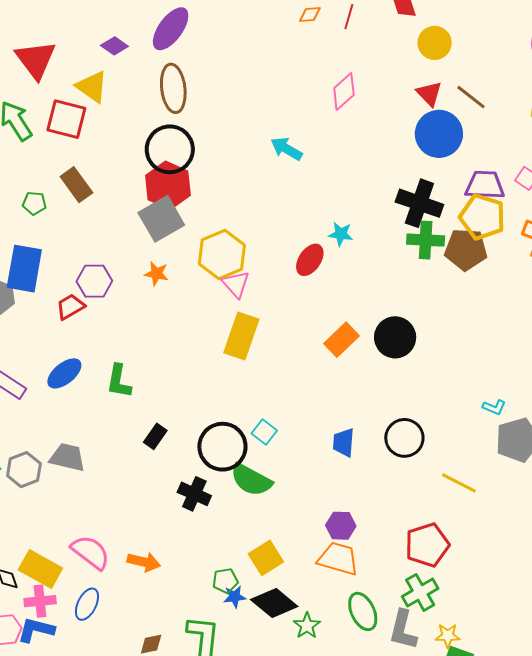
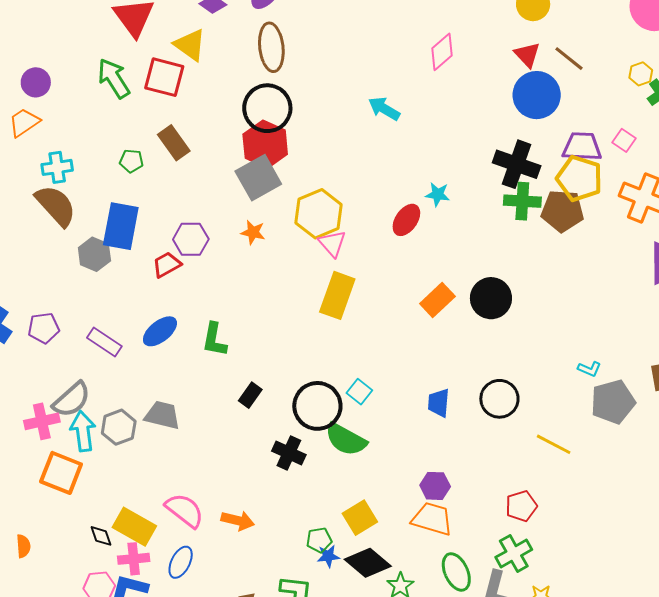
red pentagon: (427, 545) -> (521, 506), size x0.7

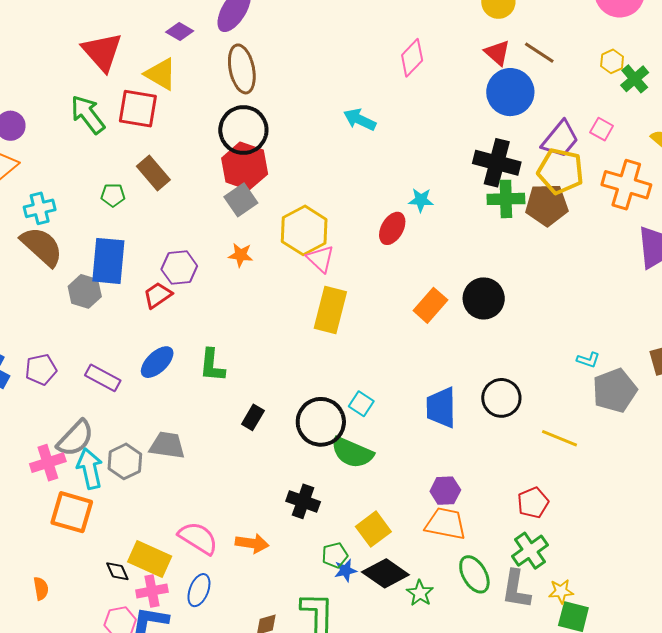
purple trapezoid: (582, 147) -> (560, 139), turned 132
gray square: (258, 178) -> (241, 200), size x0.7
blue trapezoid: (439, 403) -> (441, 408), size x1.4
black cross: (289, 453) -> (303, 501), moved

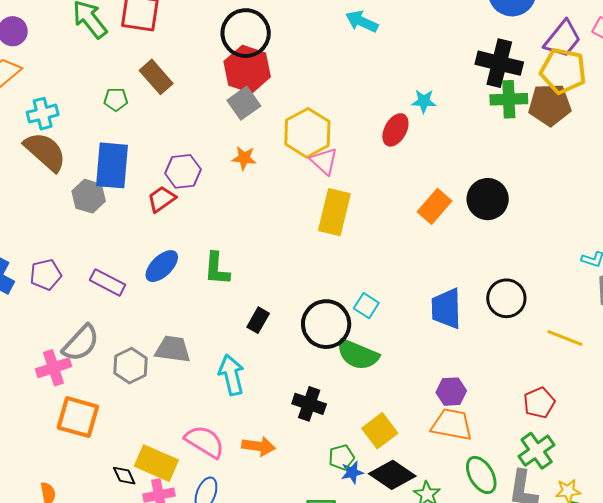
cyan arrow: (90, 469) -> (231, 375), moved

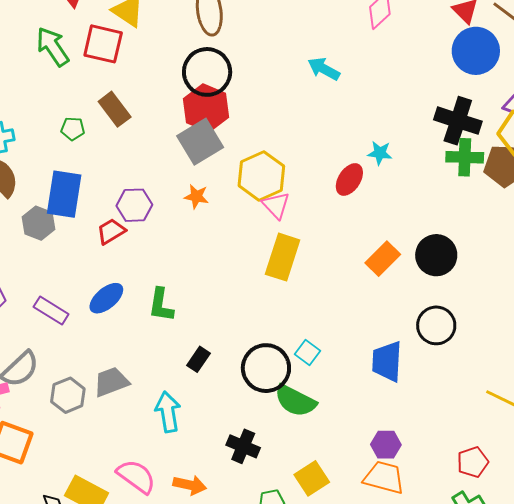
gray square: (244, 103) -> (200, 142), size x1.4
black circle: (506, 298) -> (436, 325), moved
gray trapezoid: (173, 349) -> (111, 382), turned -33

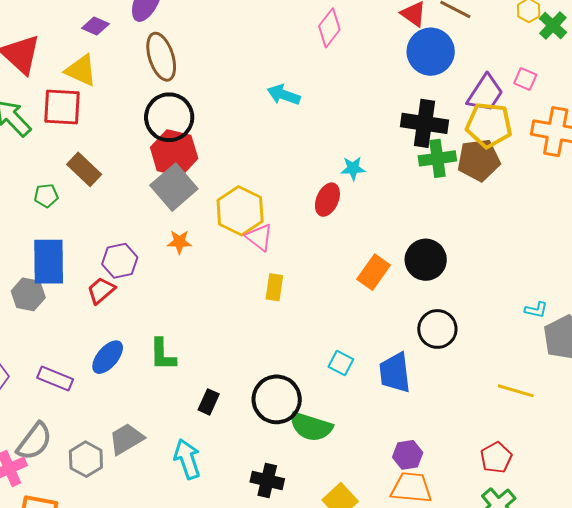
yellow rectangle: (283, 257) -> (274, 287), size x0.6
cyan square: (307, 353) -> (341, 363), moved

